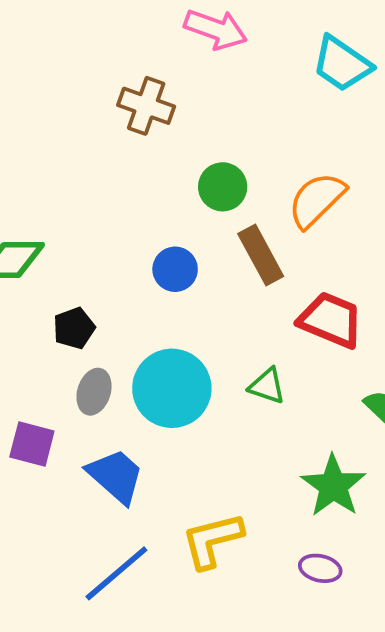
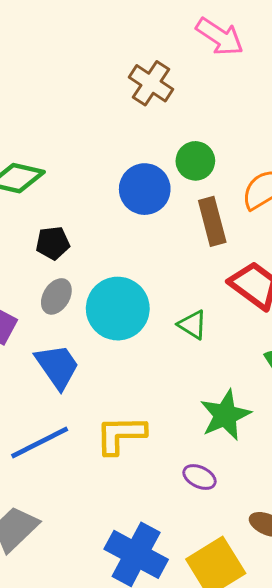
blue circle: (175, 269) -> (145, 189), moved, size x1.4

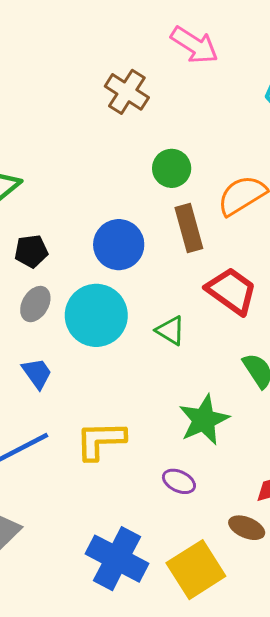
blue circle: (145, 189) -> (119, 245), moved
blue trapezoid: (57, 366) -> (37, 373), size x0.7

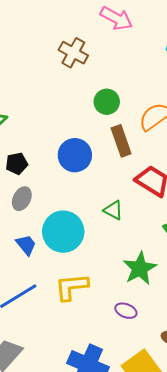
cyan circle: (96, 315) -> (63, 232), moved

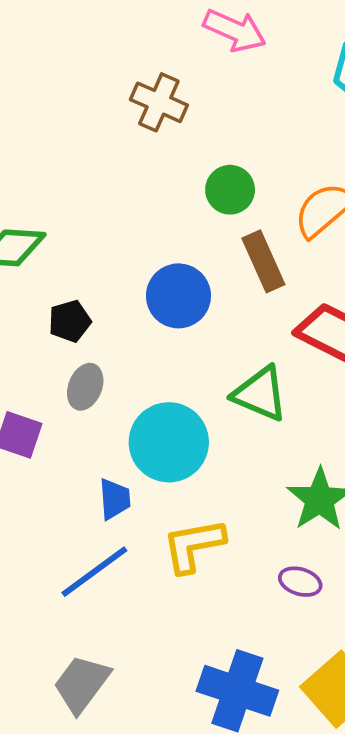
green triangle: (113, 210) -> (260, 394), size x1.5
blue trapezoid: (26, 245) -> (115, 499), moved, turned 40

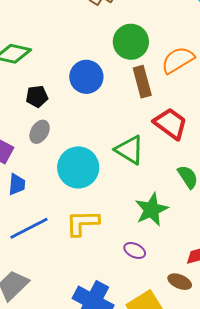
green circle: (230, 190) -> (131, 42), size x1.4
blue circle: (178, 296) -> (86, 77), moved
blue trapezoid: (115, 499) -> (17, 184), moved

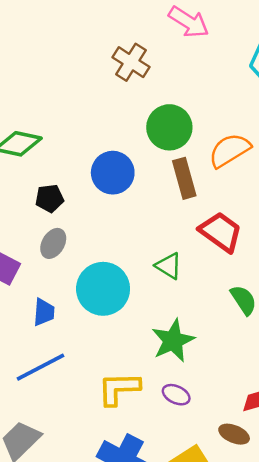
green triangle: (130, 150) -> (169, 266), size x0.7
blue trapezoid: (17, 184) -> (44, 312), moved
green star: (152, 210) -> (173, 341), moved
yellow L-shape: (82, 223) -> (119, 389), moved

